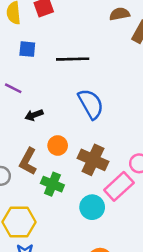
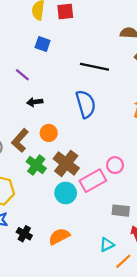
black line: (73, 59) -> (94, 67), moved
brown cross: (93, 160) -> (66, 163), moved

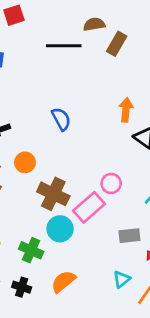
black line: (94, 67) -> (64, 46), moved
blue semicircle: (86, 104) -> (61, 119), size x0.7
green cross: (36, 165) -> (31, 250), moved

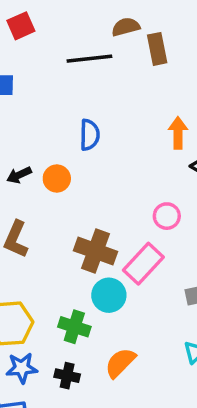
brown rectangle: (117, 44) -> (157, 49), turned -35
blue semicircle: (61, 119) -> (90, 135), moved, turned 35
orange circle: (25, 162) -> (57, 178), moved
pink circle: (111, 183) -> (167, 216), moved

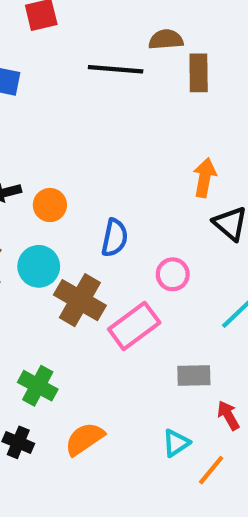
blue semicircle: (90, 135) -> (115, 238), moved
cyan circle: (109, 295) -> (39, 266), moved

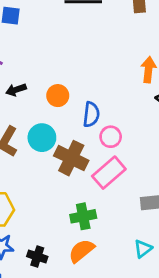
orange circle: (50, 205) -> (58, 96), moved
pink circle: (173, 274) -> (111, 137), moved
green cross: (38, 386) -> (83, 216), moved, turned -35

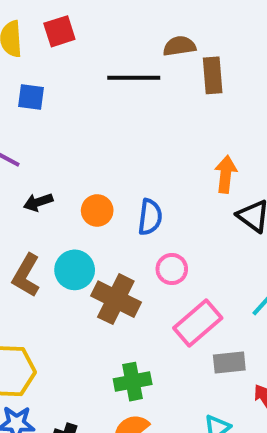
blue semicircle: (91, 114) -> (150, 217), moved
pink rectangle: (109, 173) -> (198, 323), moved

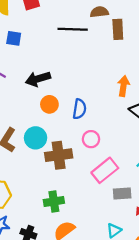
black arrow: (38, 202) -> (38, 79), moved, size x1.5
brown cross: (116, 299) -> (59, 155), turned -36
green cross: (133, 382) -> (54, 201), moved

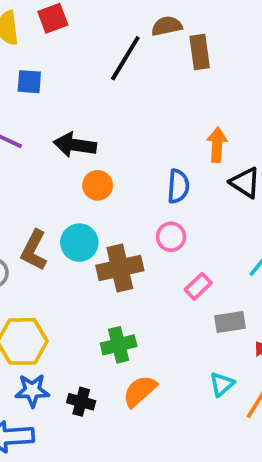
black line: (73, 29) -> (125, 58), turned -56
black arrow: (38, 79) -> (75, 145), turned 30
blue semicircle: (79, 109) -> (178, 186), moved
pink rectangle: (105, 170) -> (198, 286), size x0.6

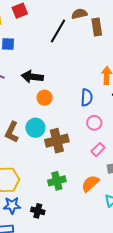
pink circle: (171, 237) -> (94, 123), moved
orange semicircle: (140, 391) -> (90, 184), moved

